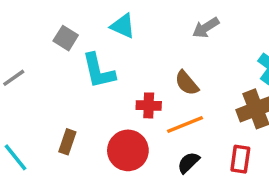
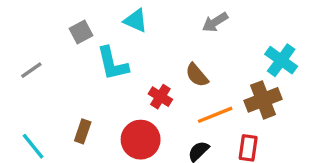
gray square: (66, 38) -> (81, 32), turned 30
red cross: (149, 105) -> (160, 97), turned 30
orange line: (185, 124) -> (215, 115), moved

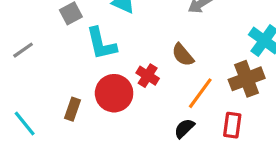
orange line: (215, 115) -> (200, 93), turned -32
red circle: (141, 140) -> (114, 93), moved

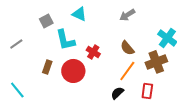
brown semicircle: (183, 55) -> (127, 48), moved
red cross: (148, 76) -> (93, 52), moved
brown rectangle: (73, 109) -> (47, 67), moved

